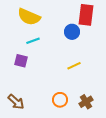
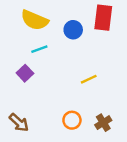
blue circle: (72, 32) -> (73, 30), moved
purple square: (21, 61) -> (25, 73), turned 32

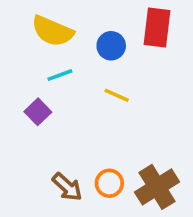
yellow line: (89, 79) -> (117, 95), moved, turned 49
brown arrow: (19, 123) -> (67, 187), moved
brown cross: (103, 123) -> (157, 187), size x1.6

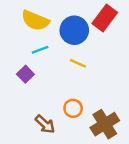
red rectangle: (157, 27) -> (105, 18), turned 30
blue circle: (111, 46) -> (74, 30), size x1.5
orange circle: (109, 183) -> (73, 108), moved

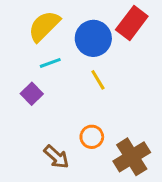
yellow semicircle: (35, 20) -> (44, 26), turned 112
yellow line: (78, 63) -> (98, 80), turned 35

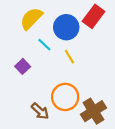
cyan line: (50, 63) -> (44, 45), moved, turned 64
orange circle: (92, 137) -> (65, 97), size x1.6

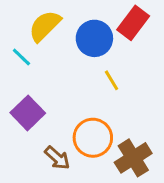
cyan line: (44, 45) -> (21, 57), moved
yellow line: (69, 57) -> (111, 80), moved
purple square: (23, 66) -> (28, 113), moved, size x1.5

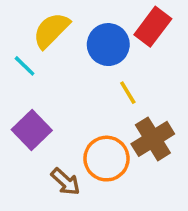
brown cross: (133, 158) -> (153, 139), moved

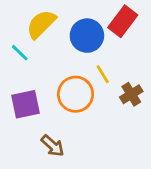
purple square: (32, 130) -> (25, 104), turned 32
brown cross: (153, 139) -> (131, 94), moved, size x0.7
orange circle: (106, 159) -> (76, 94), moved

